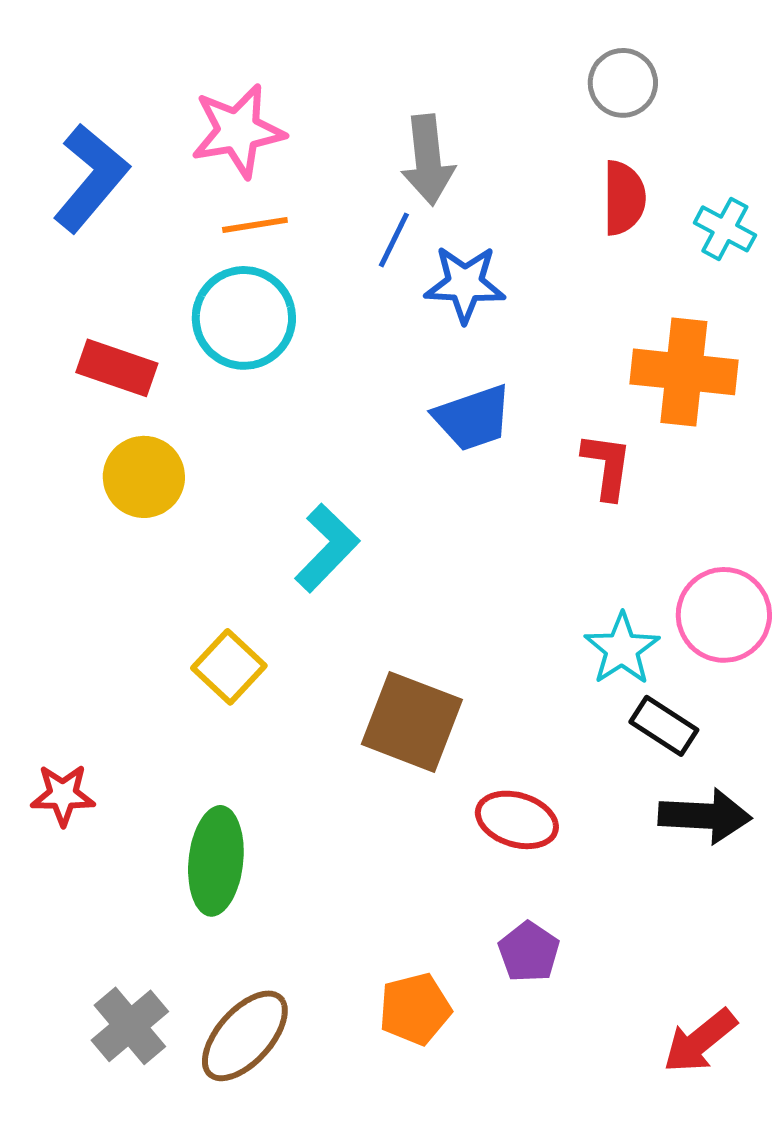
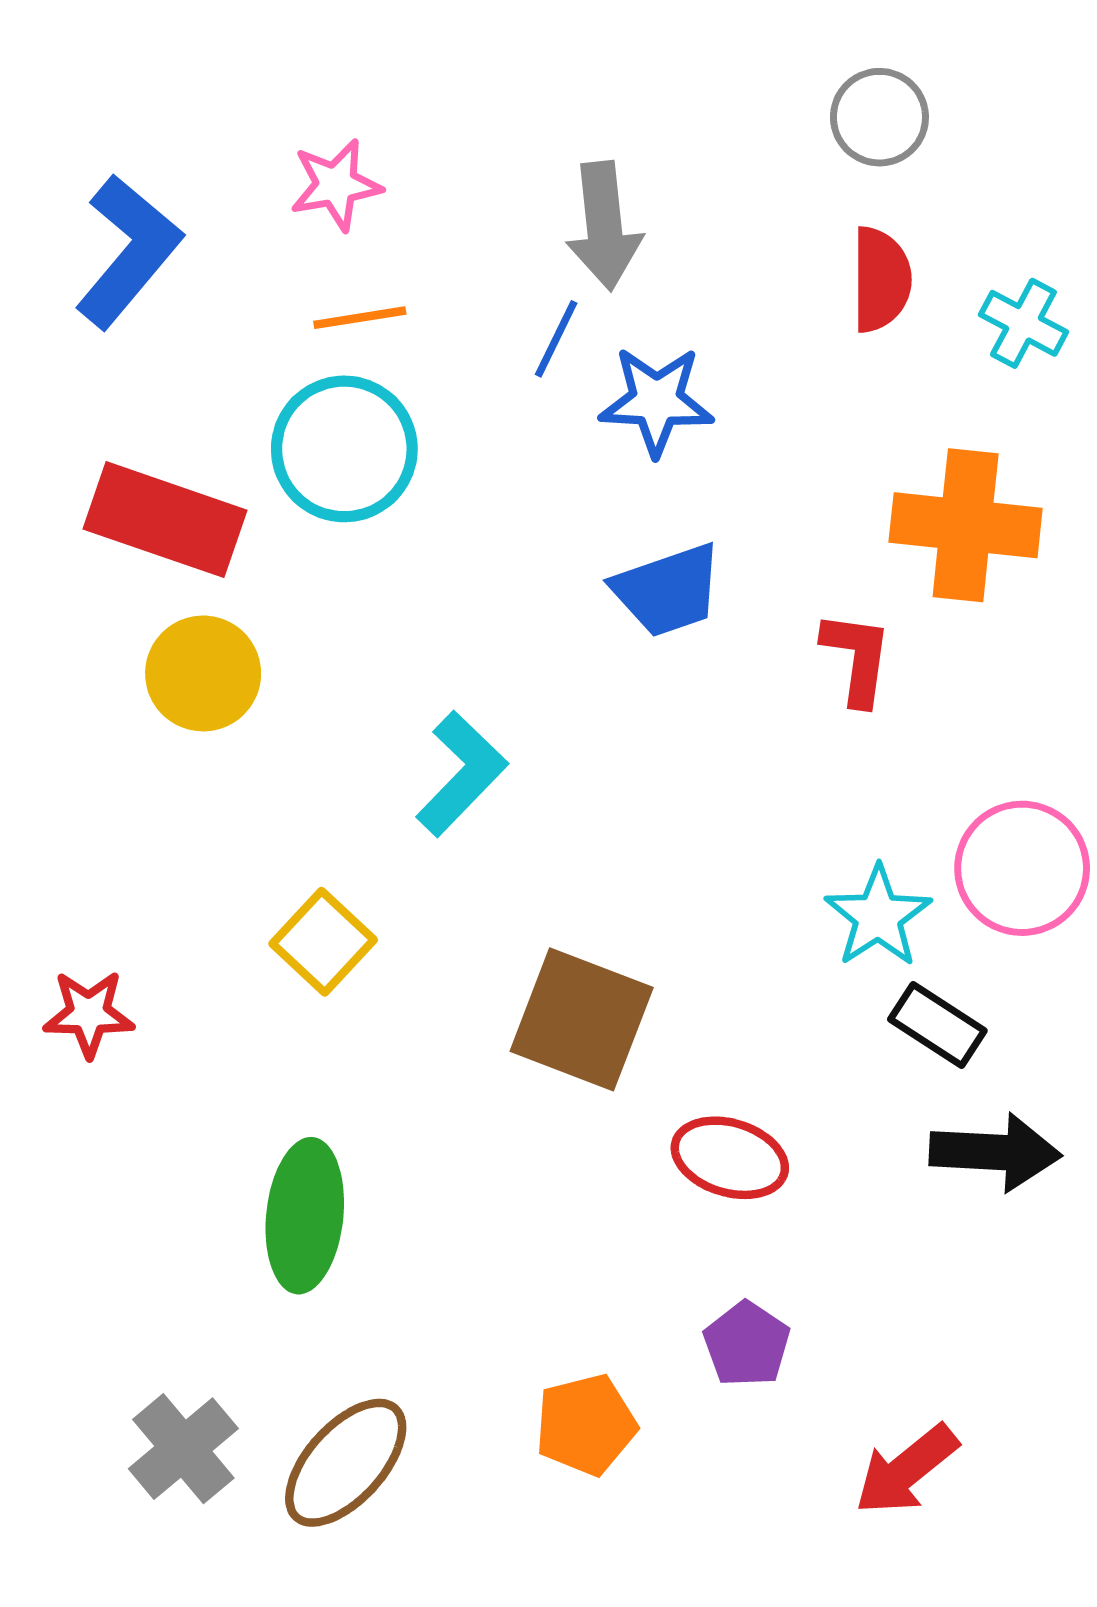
pink star: (238, 131) -> (336, 185), size x0.7
red rectangle: (117, 368) -> (165, 520), size x1.4
red star: (63, 795) -> (89, 1014), moved
red arrow: (700, 1041) -> (906, 1470), moved

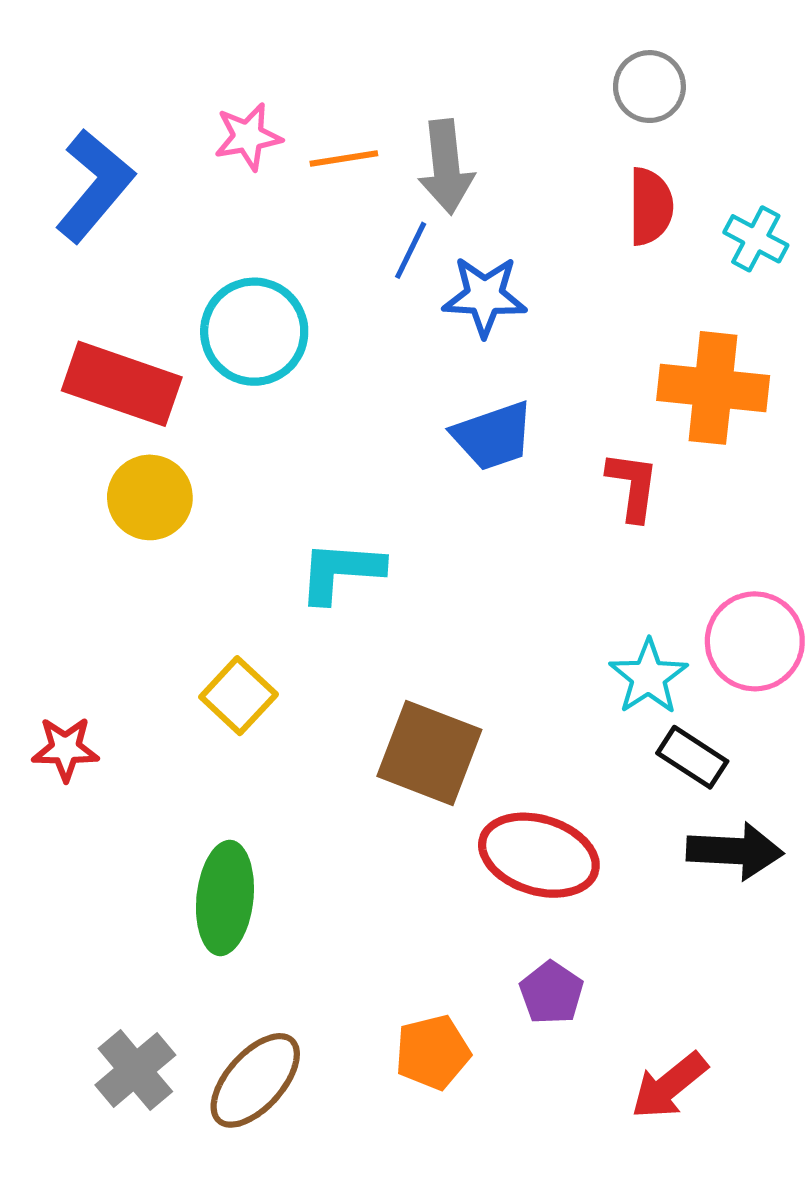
orange line: (360, 318) -> (344, 159), moved
cyan L-shape: (462, 774) -> (341, 572), turned -130
red ellipse: (730, 1158) -> (539, 855), size x1.4

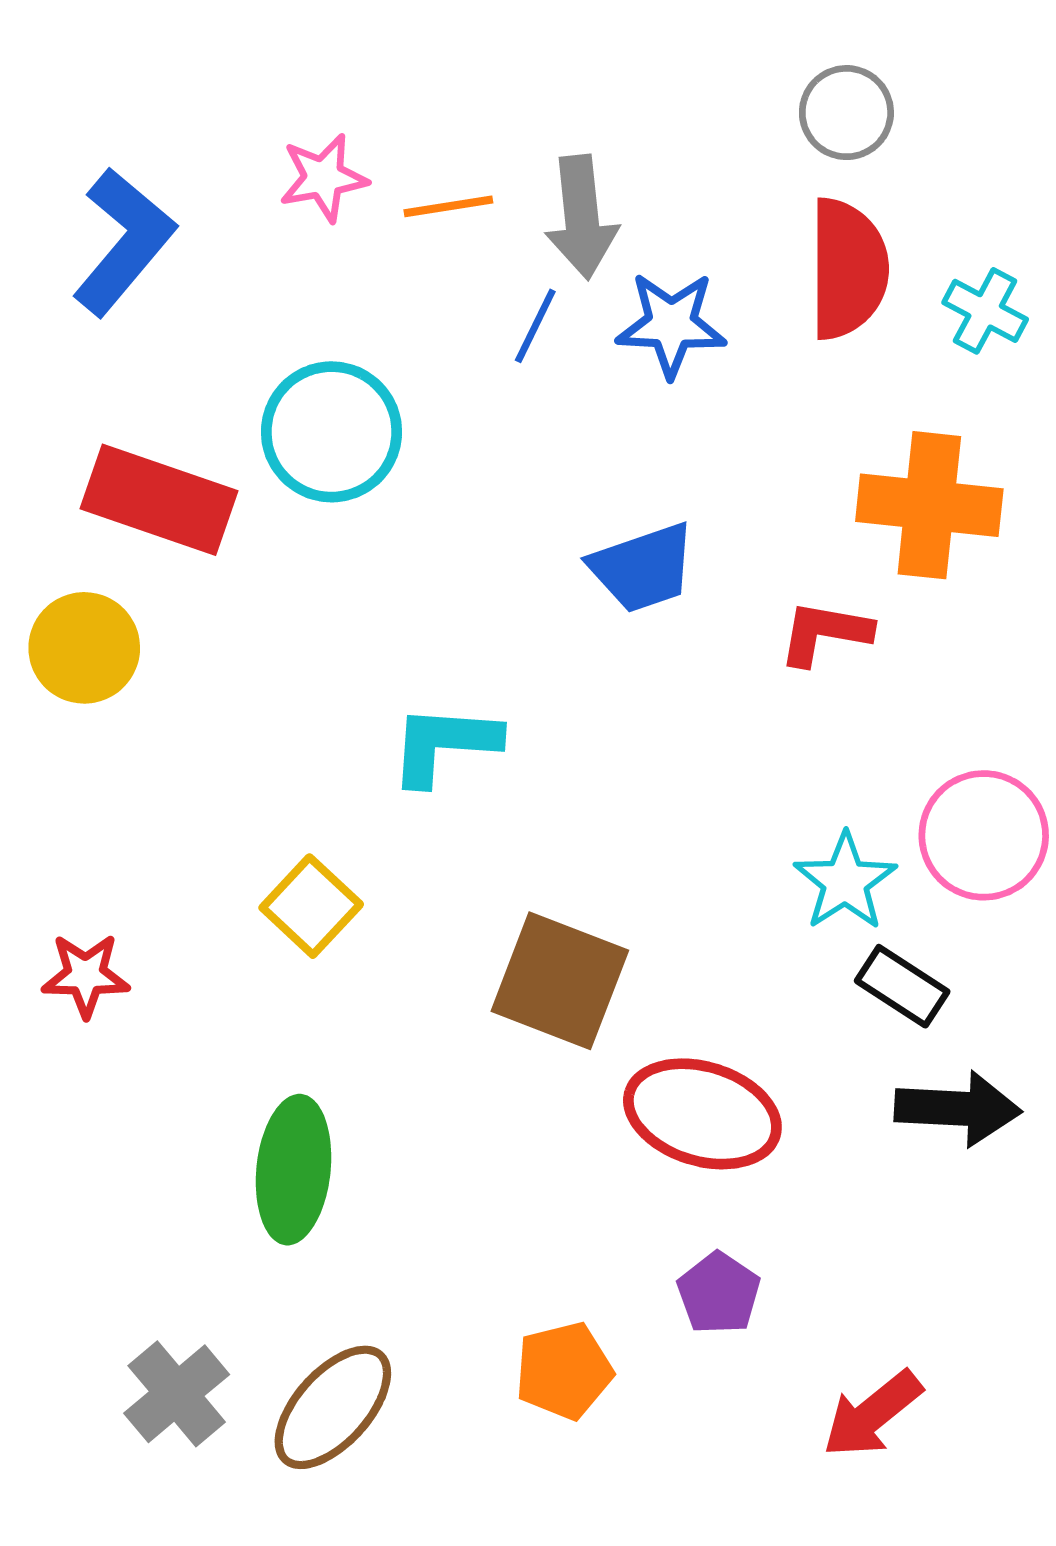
red semicircle: (650, 206) -> (848, 269), size x1.4
blue star: (485, 296) -> (671, 325), moved
red L-shape: (633, 486) -> (825, 633), turned -88
yellow circle: (150, 497) -> (84, 648), moved

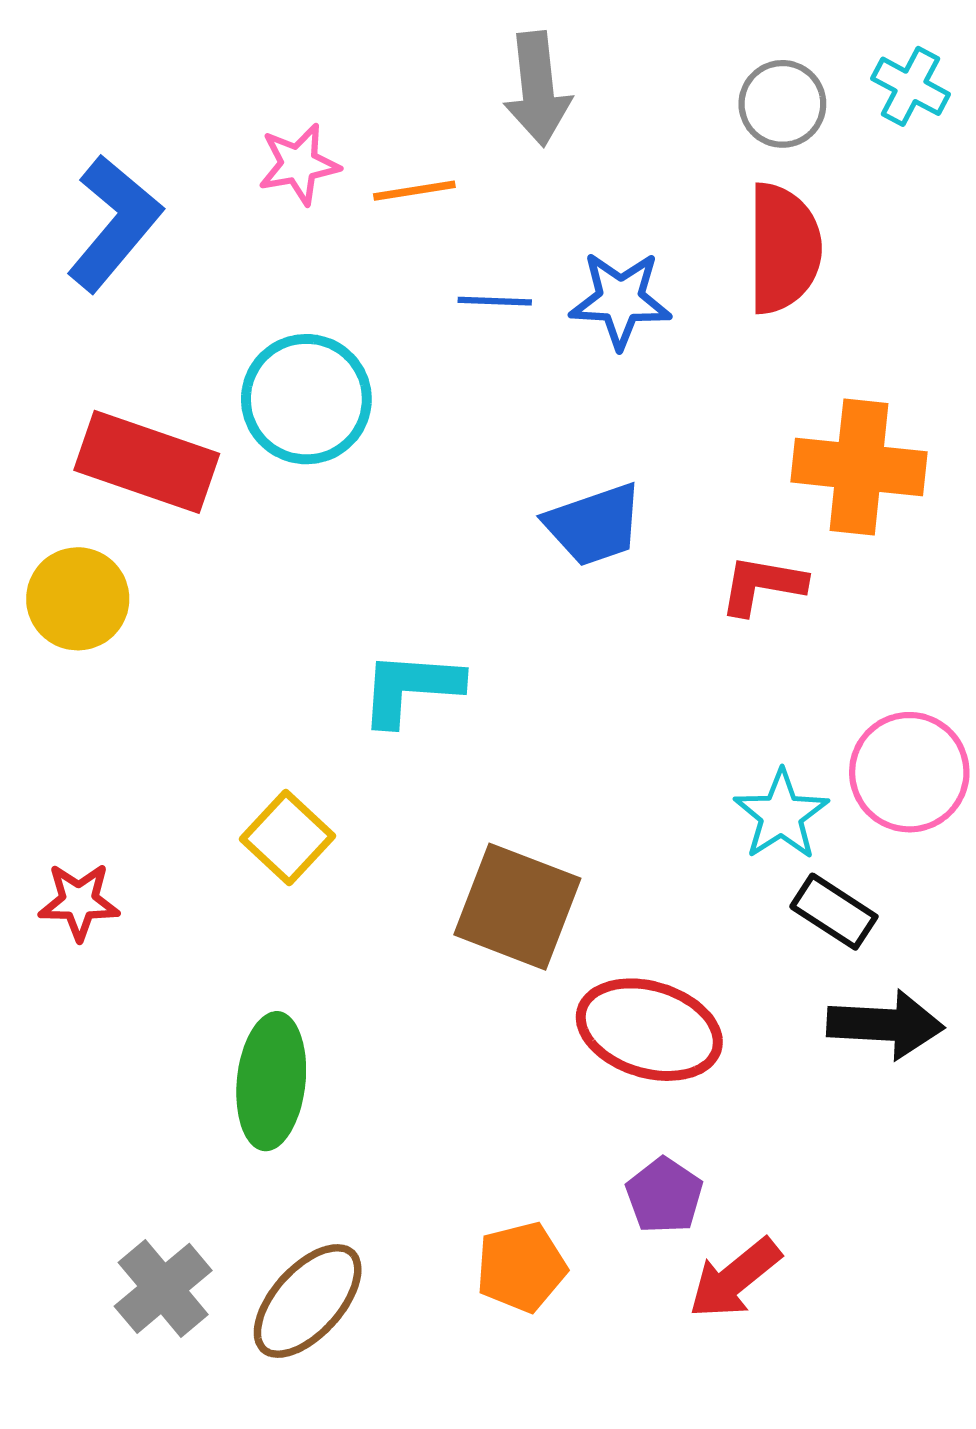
gray arrow: (582, 217) -> (537, 89), moved
cyan cross: (985, 311) -> (911, 86), moved
blue line: (535, 326) -> (495, 301), turned 66
red arrow: (872, 1414) -> (735, 1278), moved

